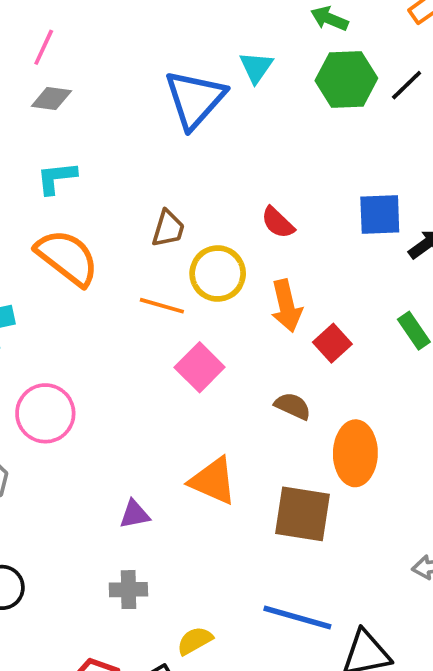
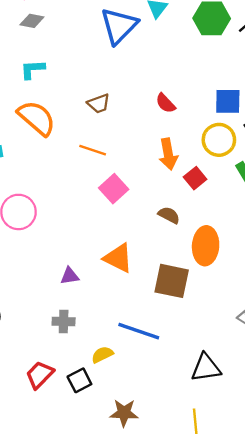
brown trapezoid: (168, 229) -> (99, 103), turned 50
yellow circle: (218, 274) -> (219, 140), moved
blue line: (297, 617) -> (139, 331), moved

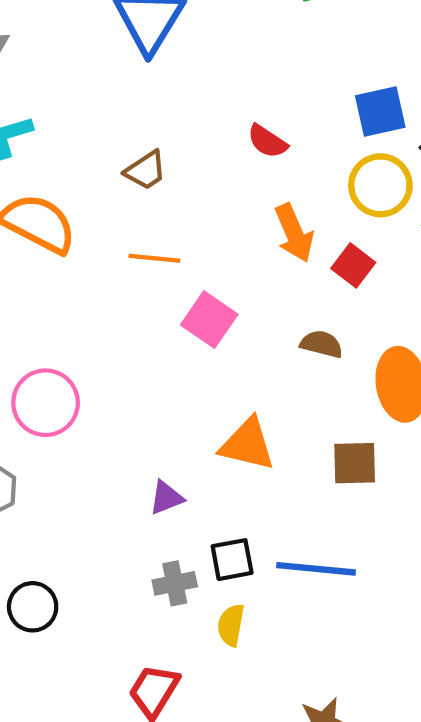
brown square: (172, 281) -> (355, 463), size x0.7
yellow semicircle: (102, 355) -> (231, 625), moved, turned -40
black square: (79, 380) -> (232, 560), moved, turned 30

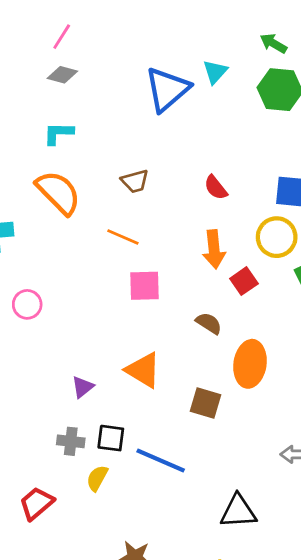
pink square: (209, 320) -> (144, 286), turned 36
pink circle: (46, 403) -> (27, 304), size x0.7
purple triangle: (166, 498) -> (83, 387), turned -35

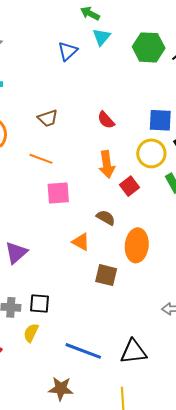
green arrow: (273, 43) -> (90, 13), moved
blue triangle: (167, 89) -> (68, 51), size x0.6
orange triangle: (143, 370) -> (81, 242), moved, size x0.7
purple triangle: (83, 387) -> (16, 253), moved, size x1.4
blue line: (161, 460) -> (83, 351), moved

